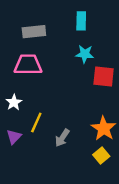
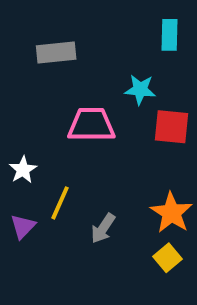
cyan rectangle: (81, 21) -> (170, 35), moved
pink trapezoid: (28, 65) -> (91, 125), moved

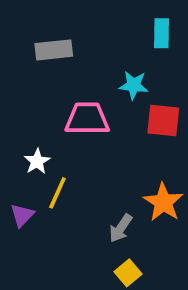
white star: (23, 170) -> (37, 161), moved
gray arrow: (103, 228) -> (121, 228), moved
yellow square: (168, 258) -> (128, 273), moved

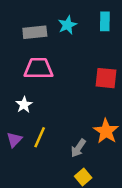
cyan star: (134, 85) -> (67, 25), moved, turned -30
pink trapezoid: (87, 119) -> (38, 68), moved
yellow line: (57, 193) -> (40, 137), moved

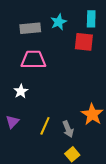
red square: (106, 78) -> (84, 42), moved
yellow line: (40, 137) -> (45, 126), moved
gray arrow: (78, 148) -> (68, 129), turned -56

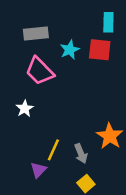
cyan star: (59, 22) -> (70, 50), moved
pink trapezoid: (33, 60) -> (40, 71), turned -135
purple triangle: (12, 122) -> (38, 170), moved

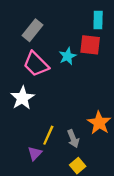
gray rectangle: (36, 34) -> (33, 30), turned -45
cyan star: (70, 50) -> (68, 56), moved
white star: (25, 109) -> (22, 98), size x1.5

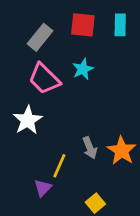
red square: (90, 45) -> (83, 25), moved
gray arrow: (73, 139) -> (90, 148), moved

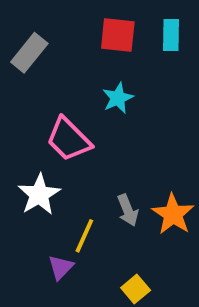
gray rectangle: (40, 37) -> (29, 53), moved
pink trapezoid: (44, 79) -> (69, 139), moved
white star: (28, 120) -> (39, 194), moved

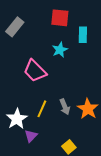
cyan rectangle: (171, 35) -> (83, 35), moved
white star: (39, 194) -> (17, 119), moved
yellow line: (84, 236) -> (42, 109), moved

